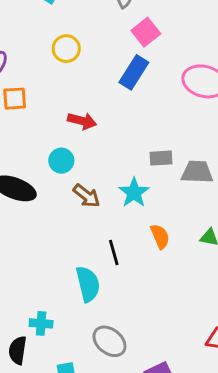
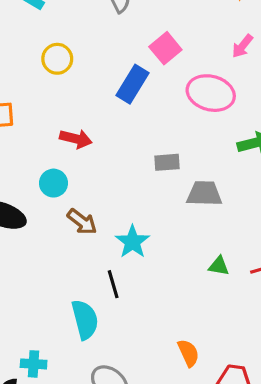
pink square: (146, 32) -> (165, 48), moved
gray rectangle: (161, 158) -> (167, 162), moved
cyan star: (134, 193) -> (132, 242), moved
orange semicircle: (160, 236) -> (188, 353), moved

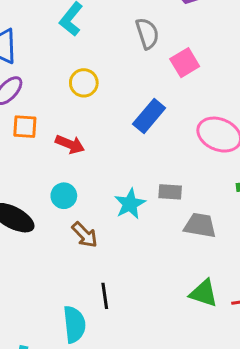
pink square: (165, 48) -> (185, 63), moved
red arrow: (76, 139) -> (70, 144), moved
cyan star: (132, 242) -> (130, 204), moved
green triangle: (219, 266) -> (204, 293), size x1.5

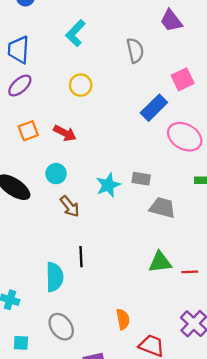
pink square: (185, 63) -> (183, 79), moved
blue rectangle: (149, 116) -> (154, 108), moved
orange square: (25, 127) -> (28, 131), moved, turned -30
green triangle: (204, 293) -> (160, 262), turned -30

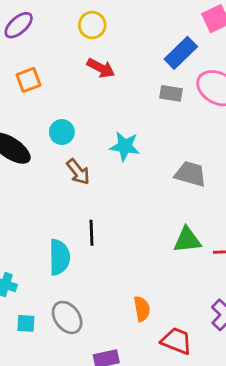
red arrow: (65, 133) -> (101, 68), moved
gray rectangle: (141, 179) -> (171, 93), moved
cyan star: (108, 185) -> (125, 146), turned 30
cyan square: (21, 343) -> (26, 323), moved

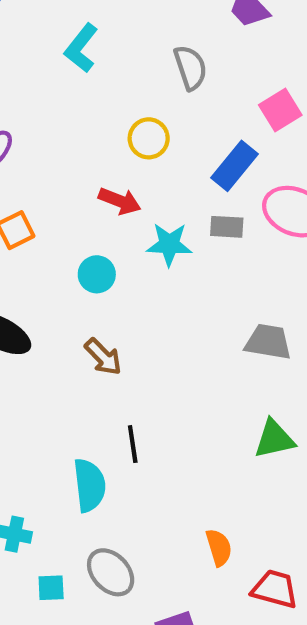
yellow circle: (92, 25) -> (149, 138), moved
cyan circle: (62, 132) -> (97, 274), moved
cyan star: (125, 146) -> (169, 244), moved

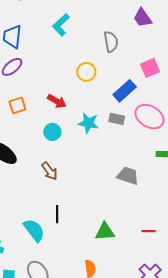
red arrow: (120, 201) -> (57, 101), moved
green triangle: (274, 439) -> (105, 232), moved
cyan semicircle: (89, 485) -> (34, 230), turned -40

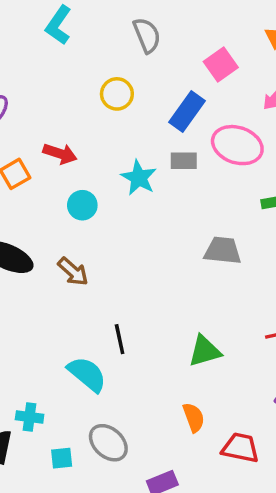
red arrow: (57, 101) -> (60, 154), moved
cyan star: (88, 123) -> (139, 178), turned 30
brown arrow: (50, 171) -> (73, 272), moved

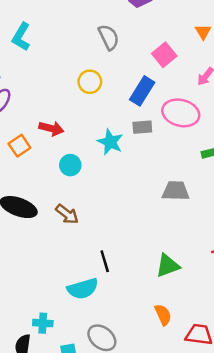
cyan L-shape: (58, 25) -> (21, 37), moved
cyan semicircle: (87, 374) -> (83, 289), turned 128

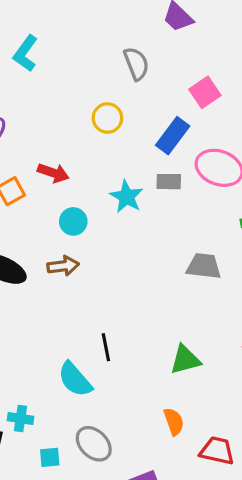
brown arrow: (67, 214) -> (63, 266), moved, turned -50
cyan semicircle: (83, 289) -> (75, 379), turned 60

